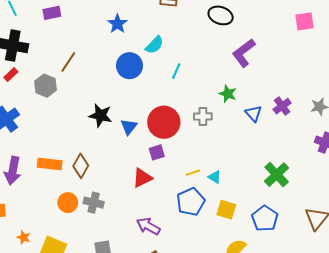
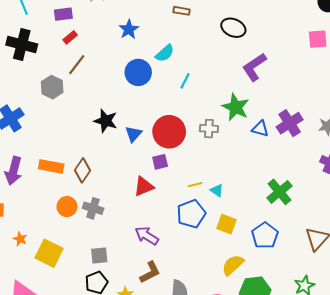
red rectangle: (11, 75) -> (70, 37), moved
green star: (228, 94) -> (236, 107), size x1.5
purple cross: (282, 106) -> (290, 123), size x1.4
blue triangle: (253, 113) -> (260, 129), turned -36

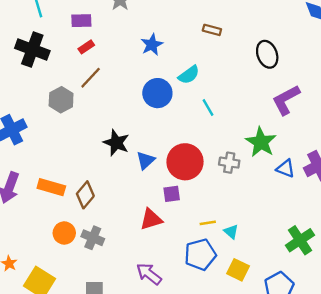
black ellipse: (233, 28) -> (267, 54), turned 40
cyan line: (185, 81) -> (208, 108), turned -63

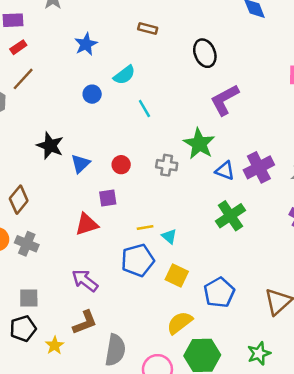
blue circle: (157, 93) -> (92, 94), size x0.6
red circle: (185, 162) -> (121, 165), size x0.5
green cross: (300, 240) -> (230, 216), moved

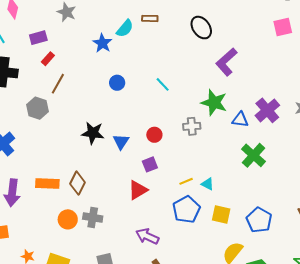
cyan semicircle: (124, 75) -> (125, 28), moved

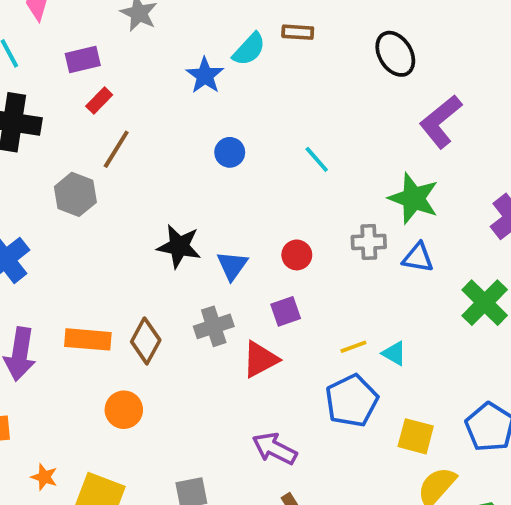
blue triangle: (240, 120) -> (418, 258), moved
yellow square: (221, 214) -> (416, 436), moved
gray cross: (93, 218) -> (214, 326), moved, turned -30

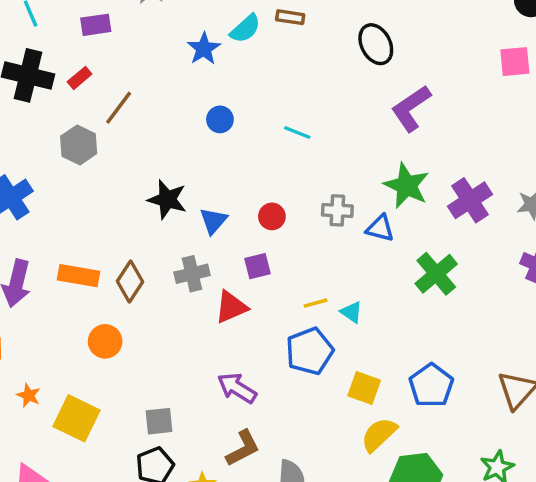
red rectangle: (99, 101) -> (80, 78), moved
cyan line: (317, 159) -> (297, 133), turned -32
green star: (414, 198) -> (407, 186), moved

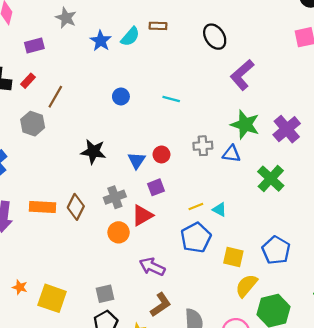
blue star: (204, 49) -> (101, 41), moved
blue triangle: (213, 221) -> (137, 160), moved
orange circle: (105, 341) -> (119, 232), moved

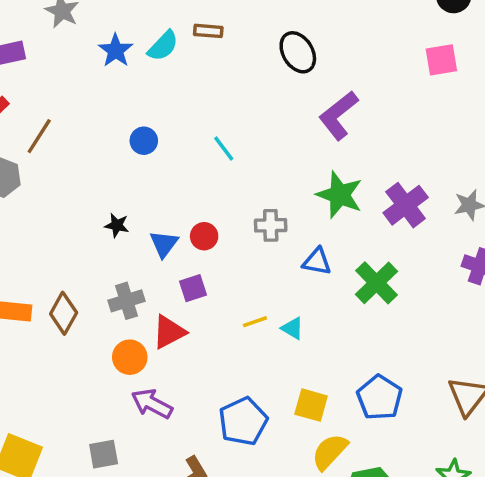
cyan line: (171, 99) -> (224, 148), turned 35
black star: (93, 152) -> (117, 225), moved, size x0.6
blue triangle: (231, 154) -> (317, 262), moved
blue pentagon: (196, 238) -> (243, 421), moved
purple arrow: (152, 267) -> (152, 404), moved

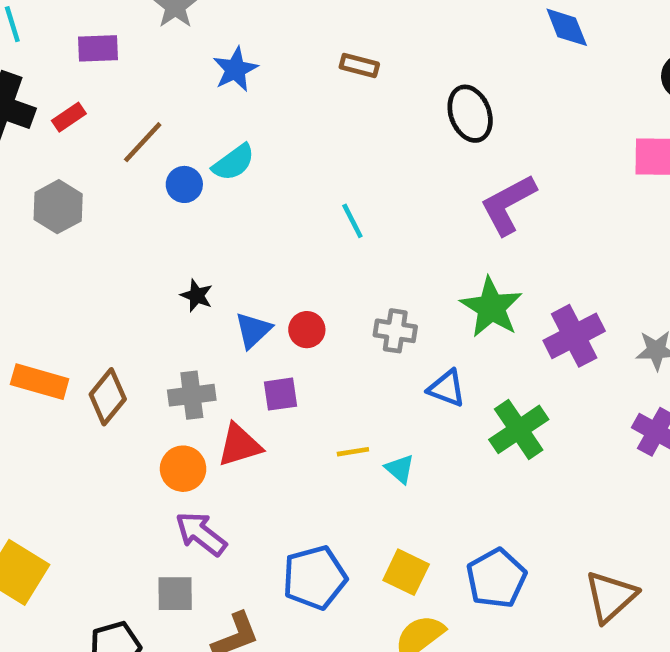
cyan semicircle: (163, 46) -> (234, 162), moved
brown line: (39, 136) -> (143, 142), moved
blue circle: (144, 141) -> (184, 184), moved
gray square: (104, 454) -> (175, 594), moved

